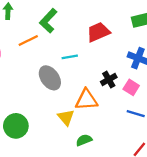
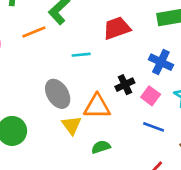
gray ellipse: (50, 78) -> (58, 94), moved
green semicircle: (84, 140) -> (101, 147), moved

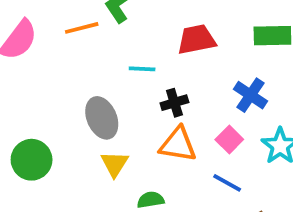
black cross: (125, 85) -> (174, 103), moved
orange triangle: (97, 106) -> (178, 144), moved

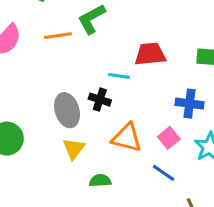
cyan line: (142, 69) -> (119, 76), moved
blue cross: (250, 95) -> (190, 104), turned -32
black cross: (174, 103) -> (100, 100), moved, turned 30

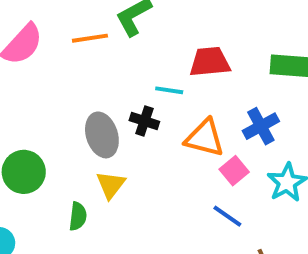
blue cross: (190, 104) -> (261, 126), turned -36
orange triangle: (127, 138) -> (205, 138), moved
green semicircle: (100, 181) -> (78, 216), moved, turned 100

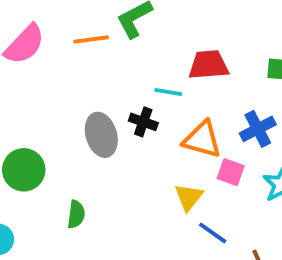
pink square: (234, 171) -> (231, 172), turned -32
yellow triangle: (111, 185) -> (189, 197), moved
blue line: (227, 216) -> (213, 233), moved

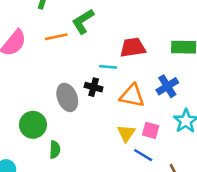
green circle: (24, 170) -> (33, 125), moved
pink square: (231, 172) -> (151, 130), moved

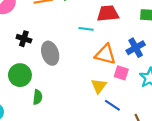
black cross: (94, 87) -> (24, 39), moved
pink square: (151, 130) -> (121, 73), moved

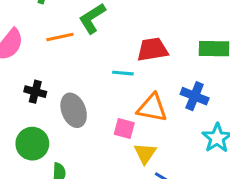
blue cross: (136, 48) -> (195, 96), turned -36
pink square: (121, 73) -> (124, 128), moved

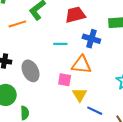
red trapezoid: (153, 50) -> (75, 15), moved
blue cross: (195, 96) -> (91, 39), moved

